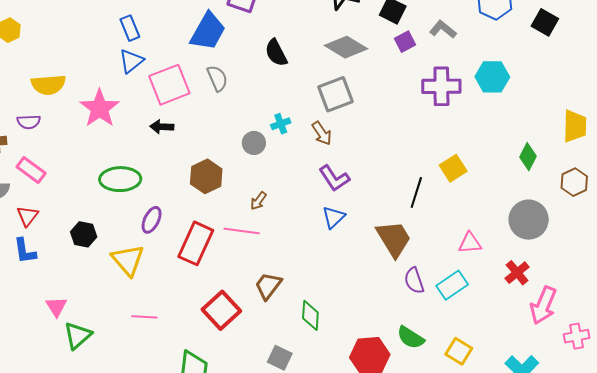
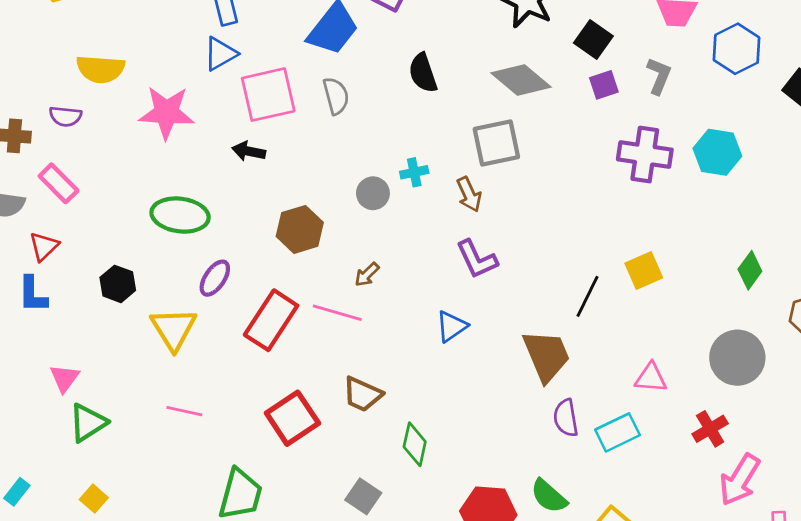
gray L-shape: (443, 29) -> (659, 76), turned 64
pink star: (100, 108) -> (166, 113), turned 30
blue triangle: (334, 217) -> (451, 326), moved
brown trapezoid: (268, 286) -> (362, 394), turned -112

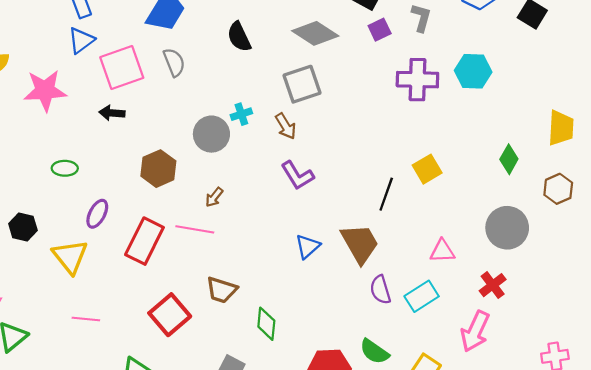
gray circle: (373, 193) -> (211, 134), size x1.4
green ellipse: (180, 215) -> (65, 168), size x0.6
blue triangle: (451, 326) -> (308, 246), moved
pink arrow: (740, 480) -> (475, 331), moved

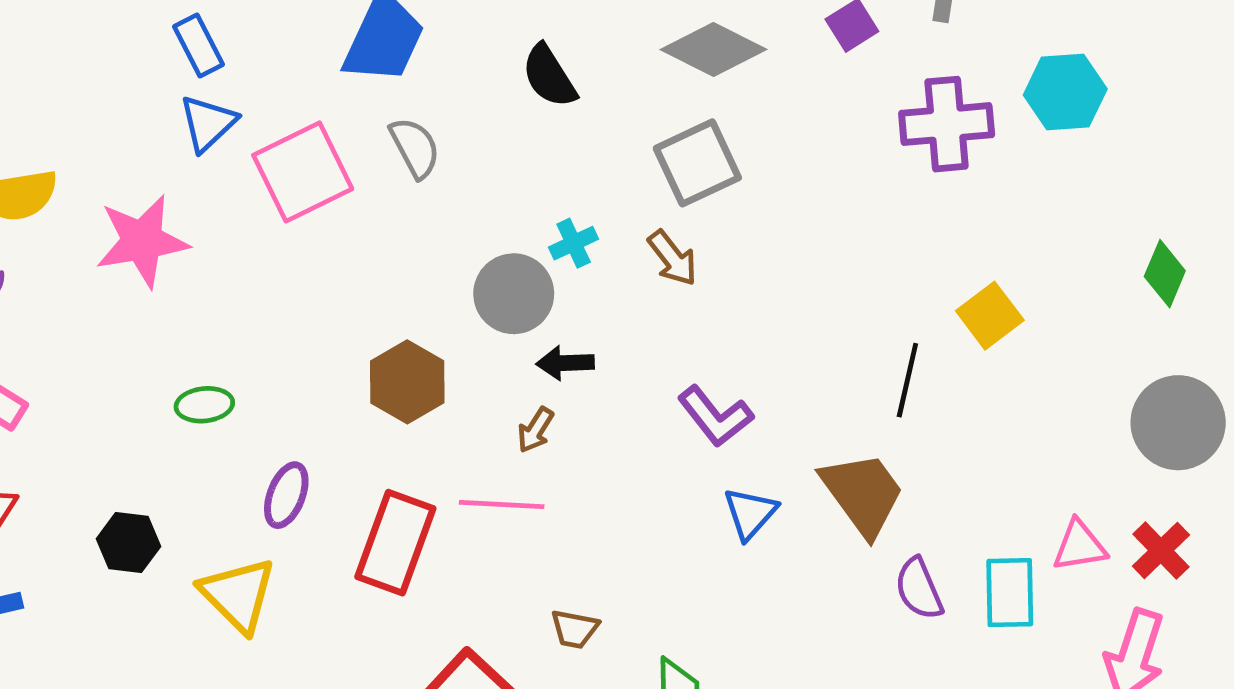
black arrow: (112, 113) -> (565, 363), moved
purple L-shape: (297, 175) -> (715, 416), moved
pink triangle: (442, 251) -> (1079, 546), moved
brown trapezoid: (222, 290) -> (575, 629), size x0.7
cyan rectangle: (422, 296) -> (1010, 593), turned -52

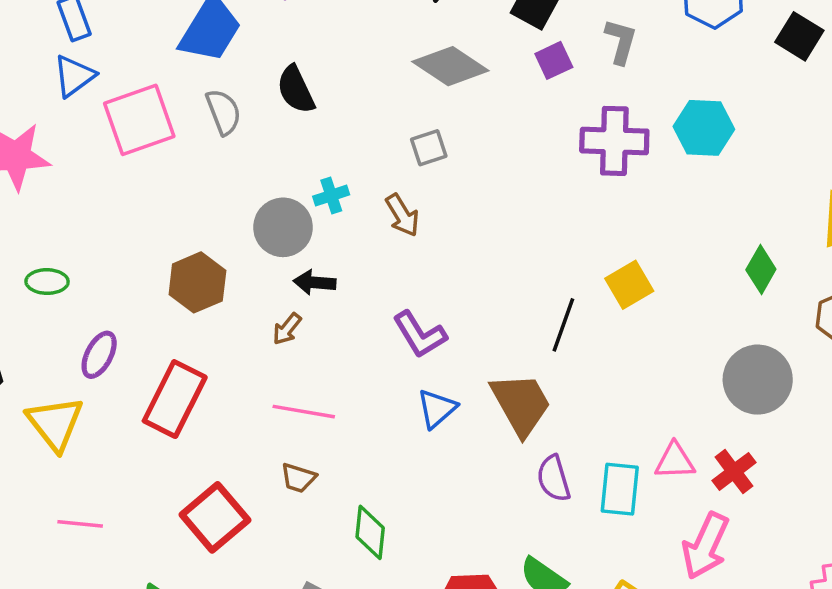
black semicircle: (549, 76) -> (296, 90), moved
gray square: (697, 163) -> (429, 148), size x0.6
pink line: (502, 504) -> (304, 412), moved

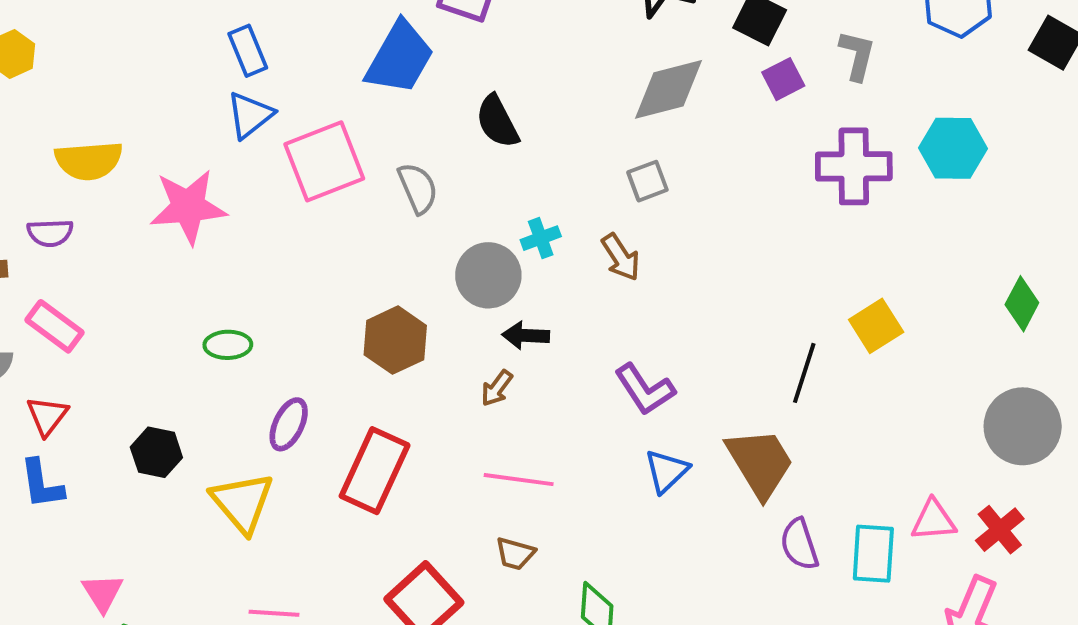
gray diamond: (450, 66) -> (668, 89), turned -46
gray semicircle: (223, 112) -> (418, 188), moved

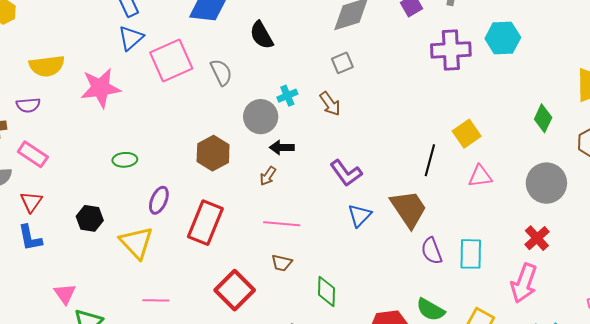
pink triangle: (934, 520) -> (480, 176), moved

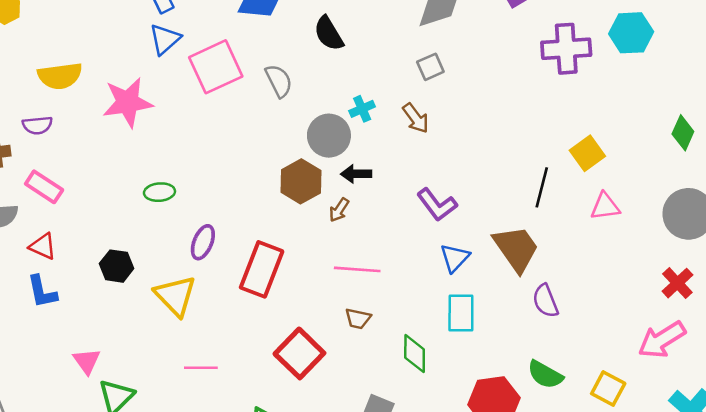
brown hexagon: (213, 153) -> (301, 181), moved
red triangle: (31, 202) -> (43, 246), turned -40
cyan rectangle: (471, 254) -> (461, 313), moved
pink arrow: (524, 283) -> (662, 340), turned 39

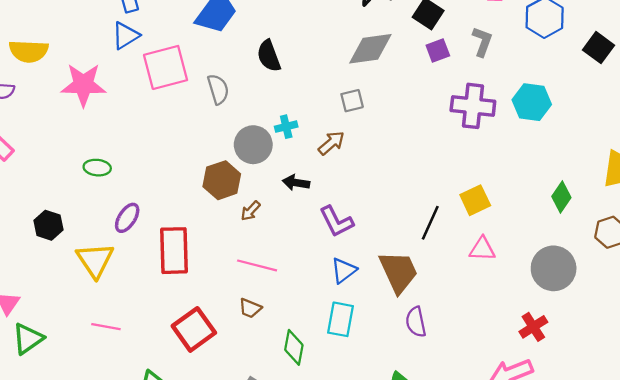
brown arrow: (416, 118) -> (331, 143), turned -104
black arrow: (356, 174) -> (296, 183), moved
red rectangle: (262, 269) -> (174, 251), turned -33

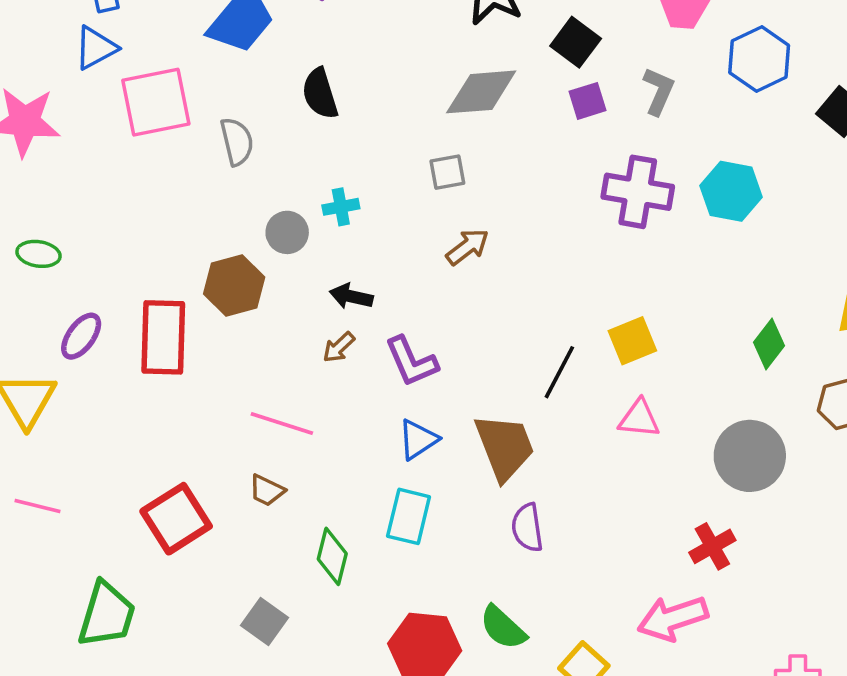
brown arrow: (331, 143) -> (467, 247), moved
gray circle: (253, 145) -> (287, 232), size x0.7
brown arrow: (251, 211) -> (339, 347), moved
red rectangle: (174, 251) -> (163, 337), moved

